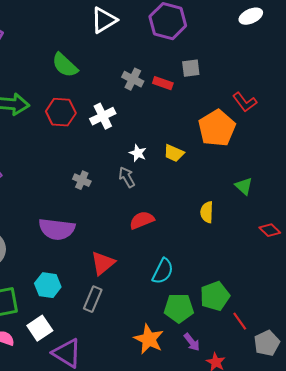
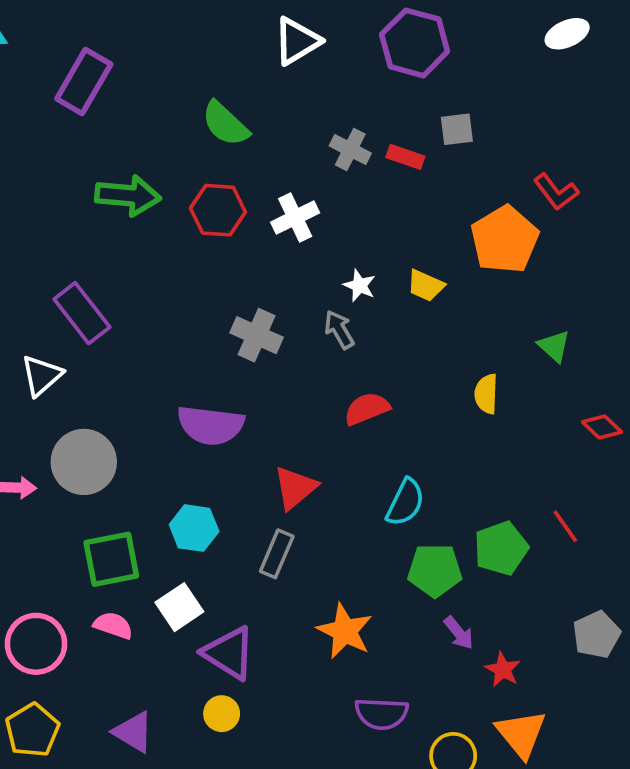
gray cross: (82, 180) -> (257, 335), size x1.5
red line: (240, 321) -> (565, 526), moved
orange star: (149, 339) -> (345, 631), moved

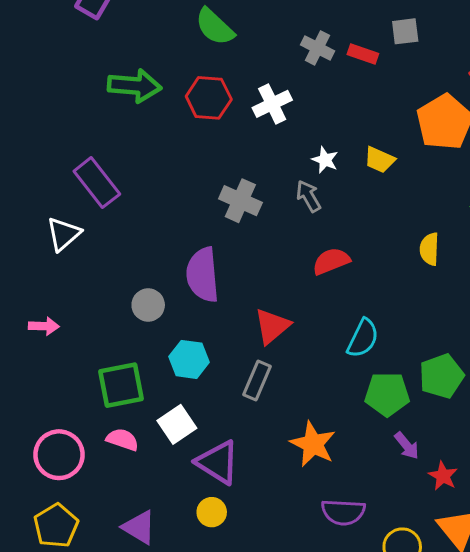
purple semicircle: (211, 425) -> (203, 275), turned 78
gray circle: (84, 462) -> (148, 305), moved, size x0.6

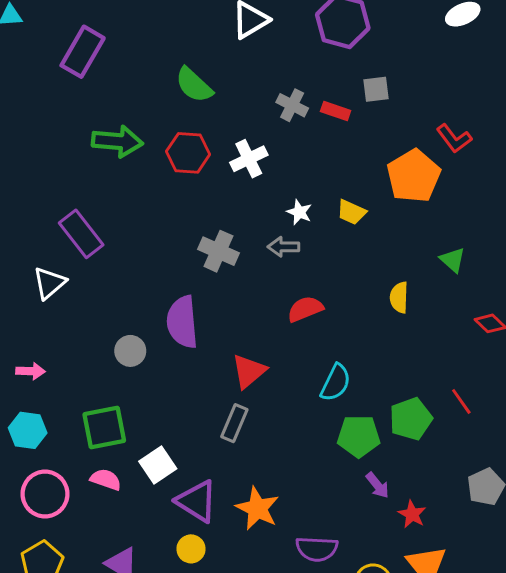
gray arrow: (308, 196) -> (283, 247), turned -60
cyan hexagon: (189, 359) -> (28, 430), moved
orange star: (313, 444) -> (257, 508), moved

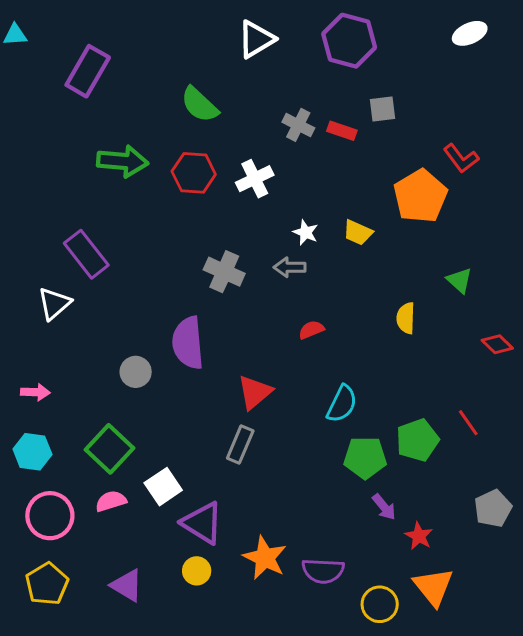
red semicircle: (305, 309) -> (311, 330), size x0.7
green square: (104, 427) -> (109, 449), turned -36
pink semicircle: (106, 480) -> (111, 501), turned -36
orange star: (257, 508) -> (265, 558), moved

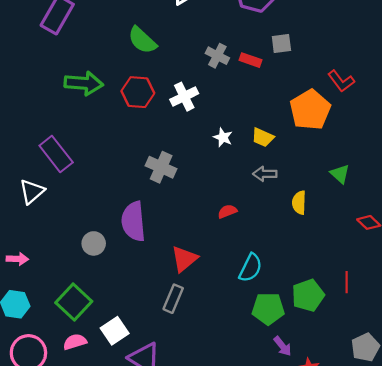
gray arrow: (290, 267) -> (265, 174), moved
red line: (468, 423) -> (347, 282), turned 35

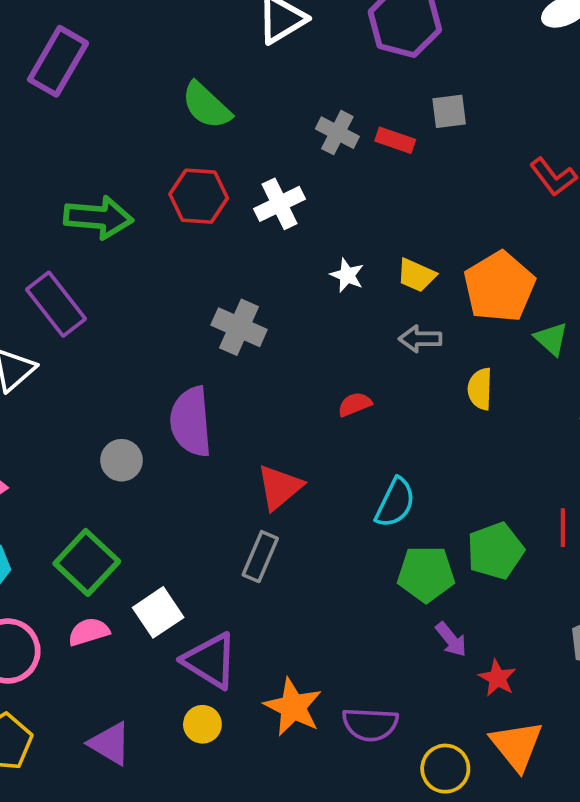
green arrow: (84, 83) -> (98, 217), moved
orange pentagon: (310, 110) -> (499, 287), moved

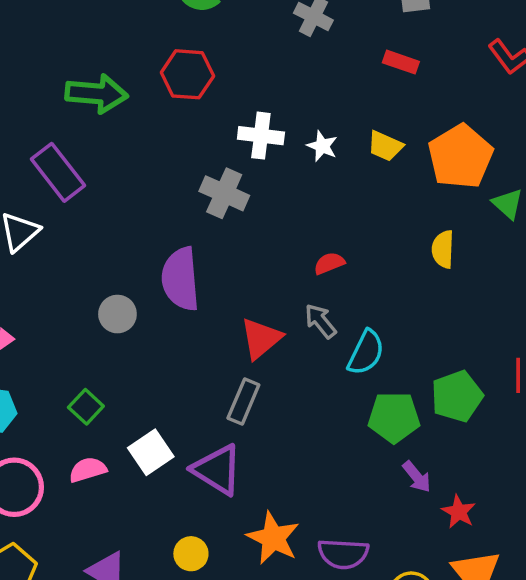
red rectangle: (395, 140) -> (401, 62), moved
white cross: (280, 204) -> (261, 136), moved, turned 33
gray arrow: (420, 339) -> (320, 321), moved, turned 51
green square: (87, 562) -> (86, 407), size x0.6
purple triangle: (210, 661) -> (217, 470), moved

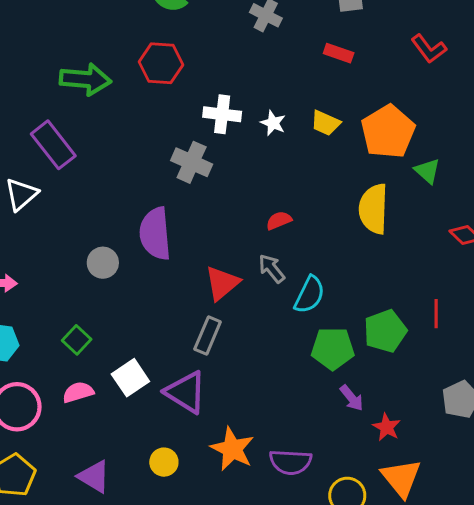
yellow semicircle: (443, 249) -> (373, 209), size x1.6

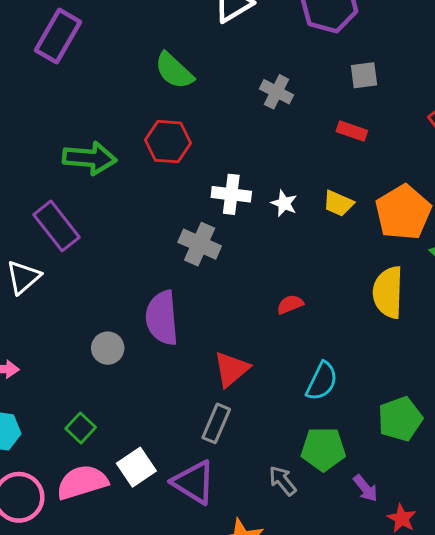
gray arrow: (272, 269) -> (283, 481), moved
green pentagon: (333, 349) -> (323, 449), moved
pink semicircle: (78, 392) -> (82, 482), size x1.6

